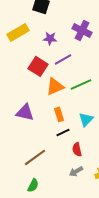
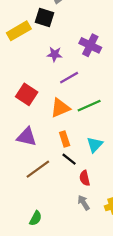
yellow rectangle: (18, 32) -> (19, 31), moved
red square: (38, 66) -> (27, 94), moved
black line: (63, 132) -> (69, 159), turned 64
brown line: (35, 157) -> (38, 169), moved
gray arrow: (76, 171) -> (84, 203), turned 88

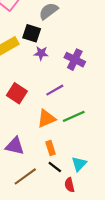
purple star: (55, 54) -> (41, 53), moved
red square: (27, 94) -> (17, 93), moved
cyan triangle: (95, 145) -> (79, 164), moved

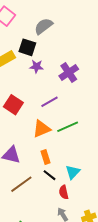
purple cross: (75, 60) -> (69, 72), turned 30

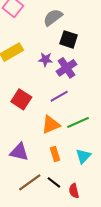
black square: (27, 47) -> (69, 39), moved
purple cross: (69, 72) -> (67, 68), moved
cyan triangle: (73, 172) -> (83, 156), moved
black line: (50, 175) -> (54, 182), moved

